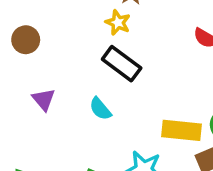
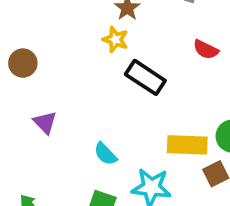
black rectangle: (122, 64) -> (145, 77), moved
cyan semicircle: (100, 109) -> (105, 154), moved

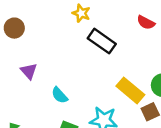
yellow rectangle: (187, 145) -> (130, 90), turned 36
cyan semicircle: (105, 154) -> (60, 95), moved

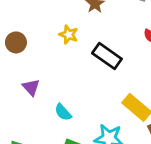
yellow star: (81, 13) -> (69, 35), moved

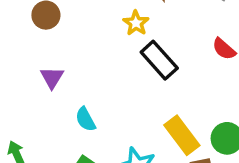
yellow star: (69, 35) -> (136, 23), moved

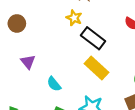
yellow rectangle: (182, 135) -> (97, 68), moved

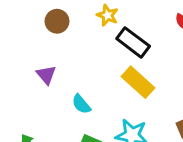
brown circle: (17, 23) -> (57, 21), moved

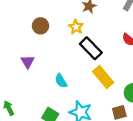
yellow rectangle: (138, 82) -> (103, 77), moved
cyan semicircle: (81, 104) -> (61, 81), moved

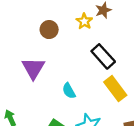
yellow star: (76, 27) -> (84, 21), moved
purple triangle: (28, 62) -> (33, 68), size x1.5

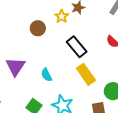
brown circle: (49, 30) -> (38, 28), moved
purple triangle: (33, 68) -> (15, 67), moved

